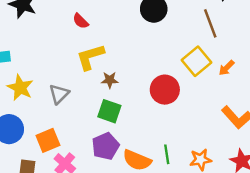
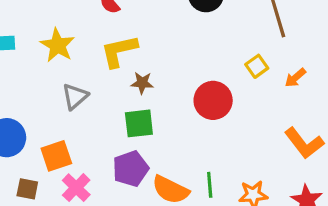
yellow square: (196, 61) -> (257, 66), size x0.6
yellow star: (20, 88) -> (57, 45), moved
green square: (109, 111) -> (139, 123), turned -30

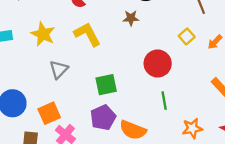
yellow L-shape: (119, 51) -> (87, 34), turned 80
brown star: (142, 83) -> (131, 18), moved
green line: (210, 185) -> (164, 101), moved

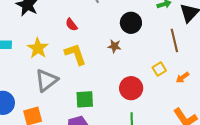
gray triangle: (59, 69) -> (46, 80), size x1.4

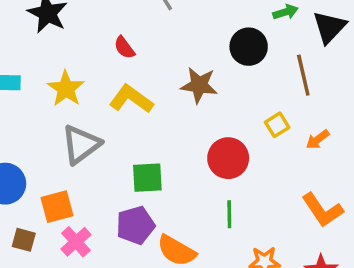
black circle: (131, 23) -> (249, 47), moved
brown star: (114, 46) -> (199, 85), size x1.5
yellow L-shape: (75, 54) -> (131, 99), turned -35

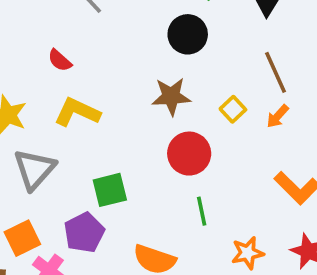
brown line: (303, 75) -> (276, 72), moved
brown star: (199, 85) -> (171, 96), moved
purple pentagon: (135, 225) -> (84, 233), moved

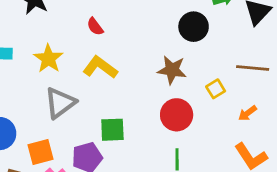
brown line: (276, 72) -> (253, 68), turned -72
orange arrow: (278, 116) -> (247, 113), moved

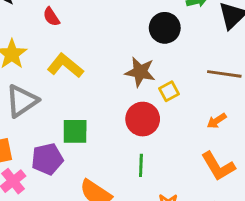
red semicircle: (95, 26) -> (51, 17), moved
yellow square: (216, 89) -> (169, 91), moved

